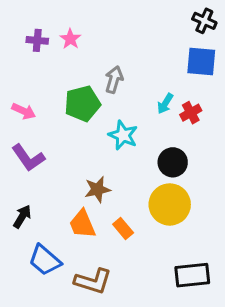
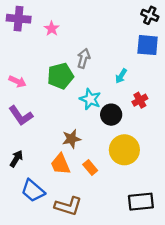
purple cross: (37, 40) -> (19, 19), moved, size x1.5
red cross: (191, 113) -> (140, 100), moved
black circle: (173, 162) -> (111, 115), moved

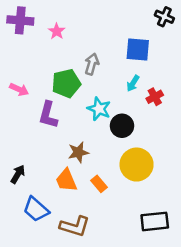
blue square: (148, 45) -> (138, 49), moved
red cross: (140, 100) -> (155, 97), moved
purple L-shape: (21, 116) -> (48, 115), moved, turned 50

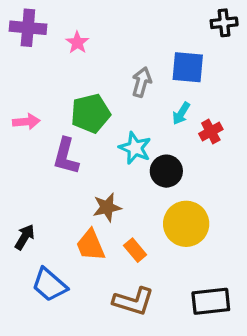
black cross: (164, 17) -> (224, 23), turned -30
gray arrow: (92, 64) -> (142, 82), moved
pink arrow: (19, 89) -> (26, 122), turned -30
brown L-shape: (75, 226) -> (133, 301), moved

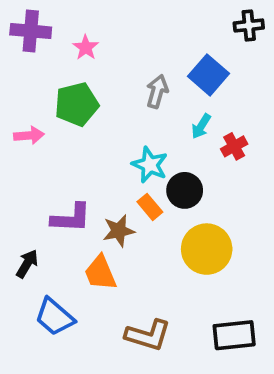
blue square: (188, 67) -> (208, 75), turned 36
green pentagon: (91, 113) -> (77, 104), moved
purple L-shape: (66, 156) -> (71, 218), moved, turned -102
orange rectangle: (135, 250) -> (150, 207), moved

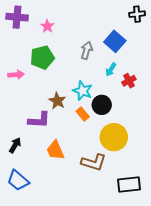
brown star: (119, 231) -> (57, 101), moved, turned -30
blue trapezoid: (55, 317) -> (18, 181), moved
brown L-shape: (148, 335) -> (94, 162), moved

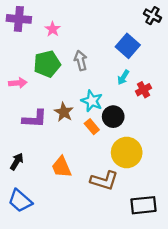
black cross: (137, 14) -> (152, 16), turned 35
gray arrow: (87, 50) -> (81, 60), moved, turned -30
purple L-shape: (39, 120) -> (35, 119), moved

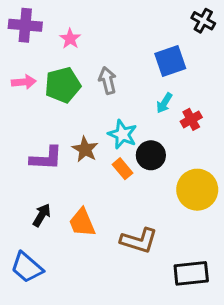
blue square: (128, 46) -> (170, 61), turned 30
pink arrow: (18, 83) -> (24, 82), moved
yellow circle: (127, 152) -> (197, 190), moved
black arrow: (17, 161) -> (42, 215), moved

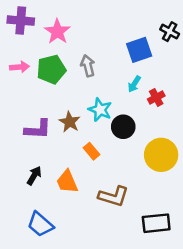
black cross: (203, 21) -> (170, 32), moved
pink star: (70, 39) -> (57, 32), size x1.5
orange rectangle: (122, 169) -> (92, 151), moved
blue trapezoid: (27, 267) -> (40, 224), moved

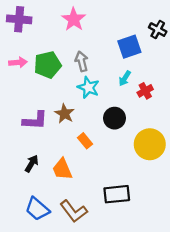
pink star: (57, 32) -> (74, 19), moved
cyan star: (100, 110) -> (88, 87), moved
brown L-shape: (113, 196) -> (74, 211), moved, turned 36
black rectangle: (156, 223) -> (117, 194), moved

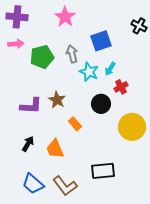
blue square: (129, 47) -> (101, 41), moved
pink arrow: (18, 62) -> (16, 44), moved
cyan star: (88, 87) -> (89, 72), moved
red cross: (145, 91) -> (121, 87), moved

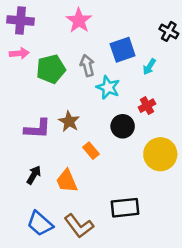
cyan arrow: (110, 69) -> (149, 67), moved

